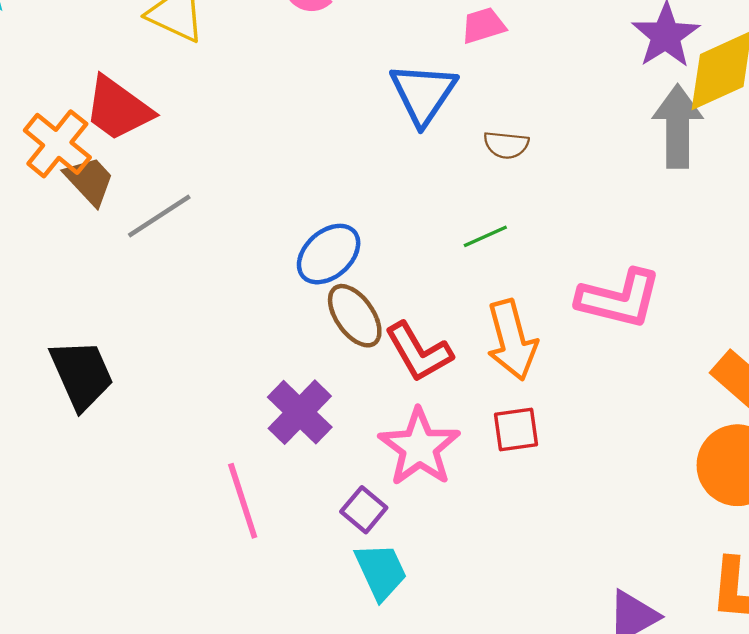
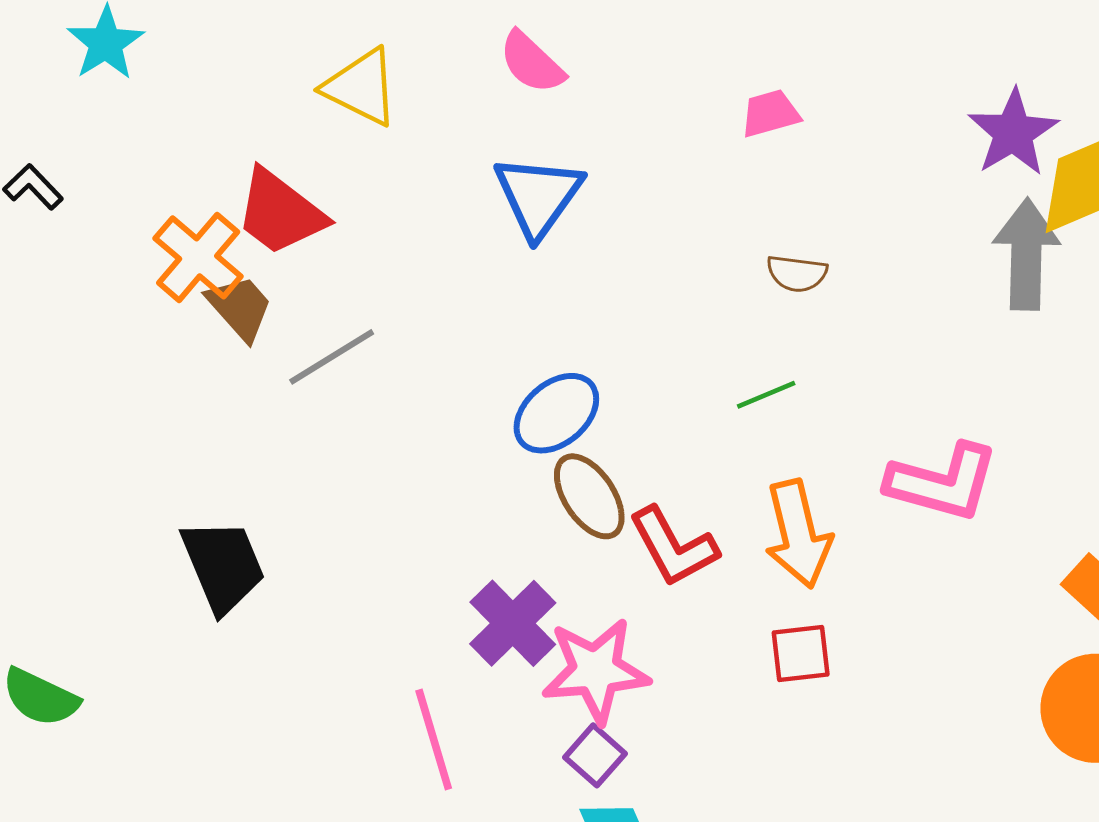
blue triangle: (423, 94) -> (538, 196), moved
pink star: (419, 447) -> (596, 671), moved, turned 30

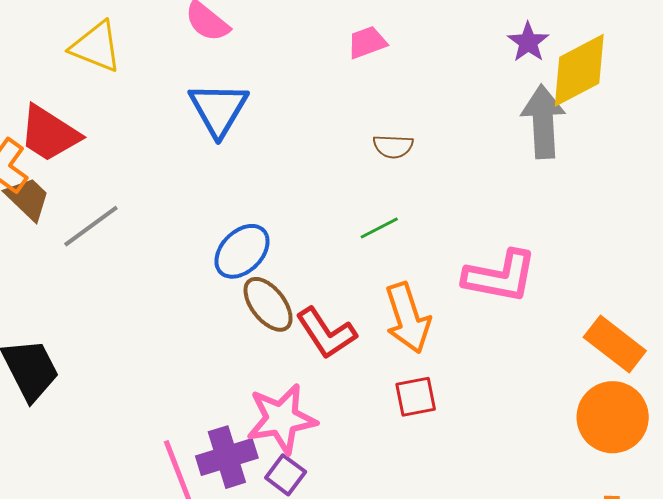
purple star: (1013, 133) -> (528, 42), size x0.7
purple cross: (513, 623) -> (227, 457), moved, turned 32

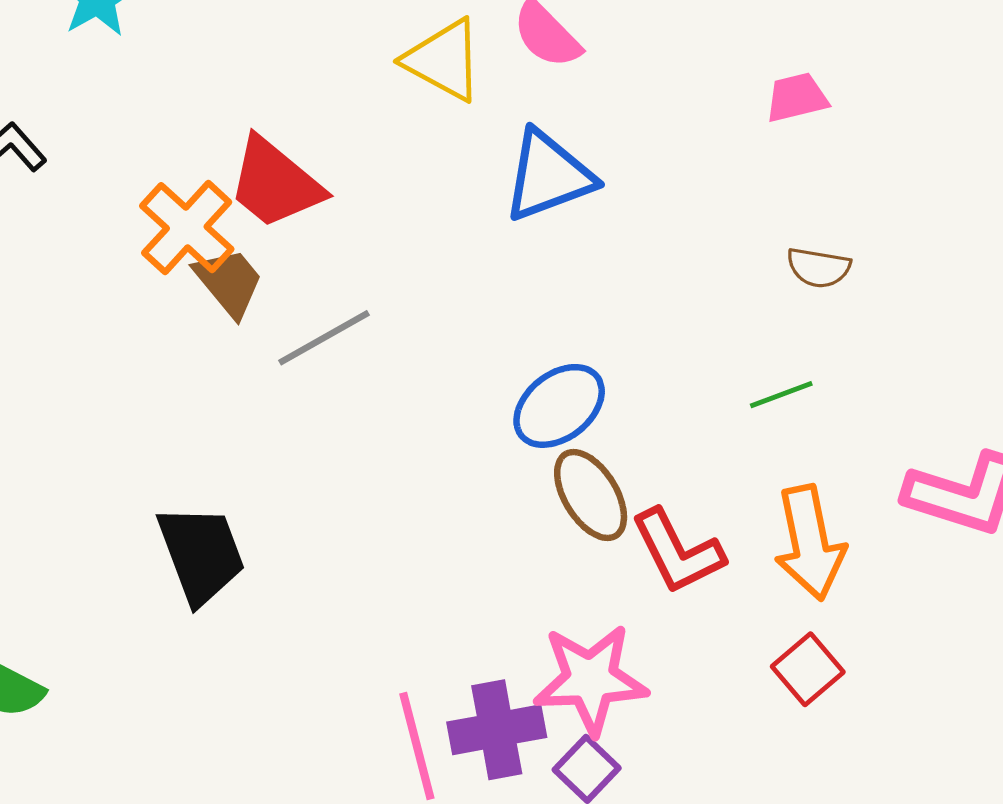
yellow triangle: (96, 47) -> (444, 60), moved
blue triangle: (218, 109) -> (548, 176), turned 32
red square: (416, 397) -> (808, 669), turned -36

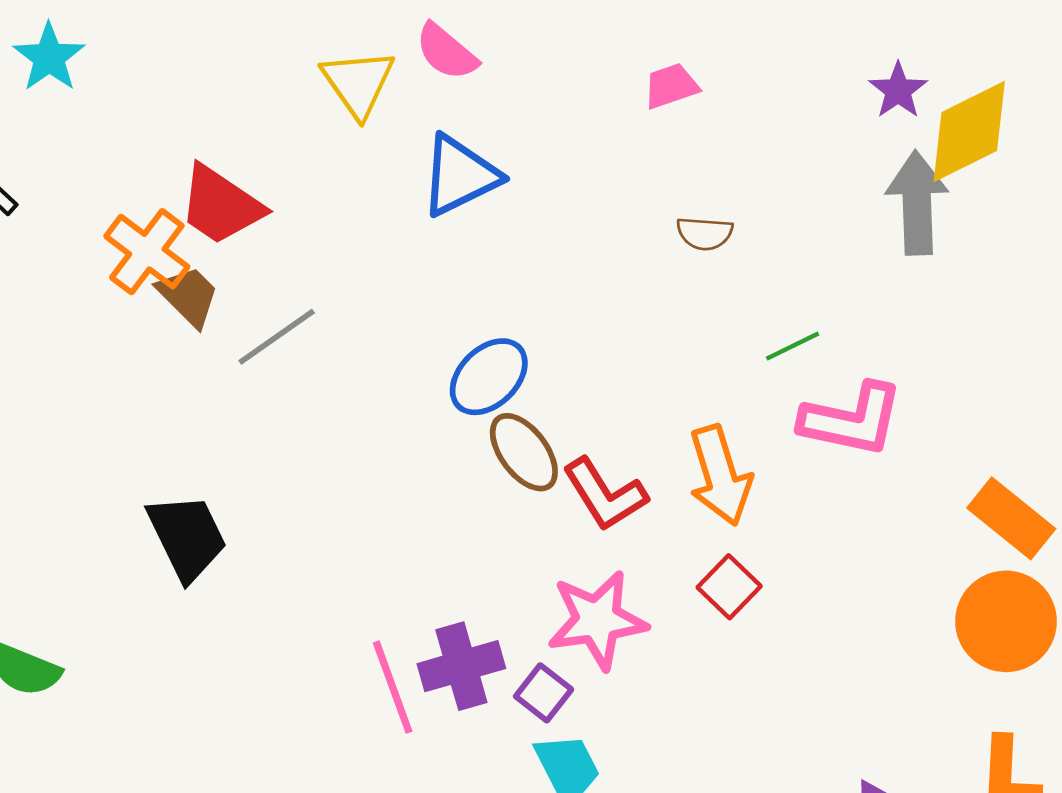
yellow triangle: (444, 60) -> (358, 83), turned 32
green line: (781, 395) -> (793, 346), moved
pink star: (590, 679) -> (597, 620), moved

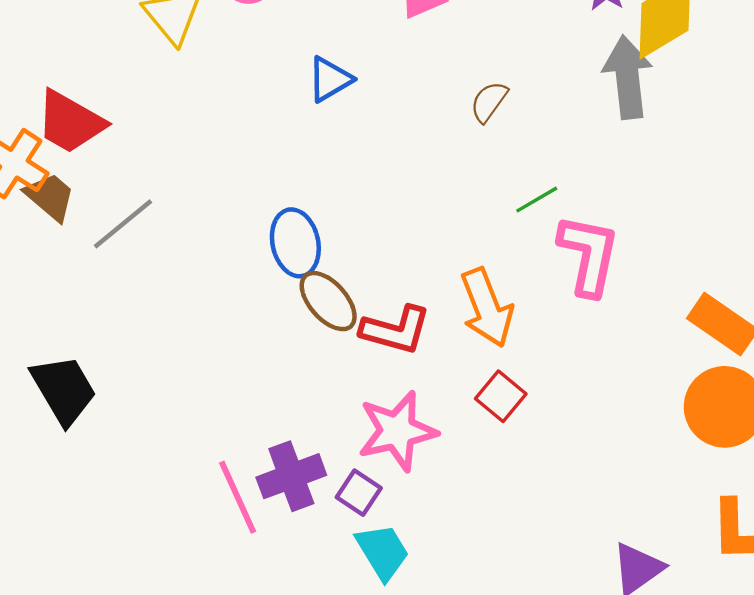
blue triangle: (460, 176) -> (330, 79), moved, size x0.7
brown semicircle: (705, 233) -> (489, 102), moved, turned 126
blue ellipse: (489, 377) -> (295, 243), turned -54
pink L-shape: (852, 420) -> (589, 255), turned -86
red L-shape: (605, 494) -> (396, 330), turned -38

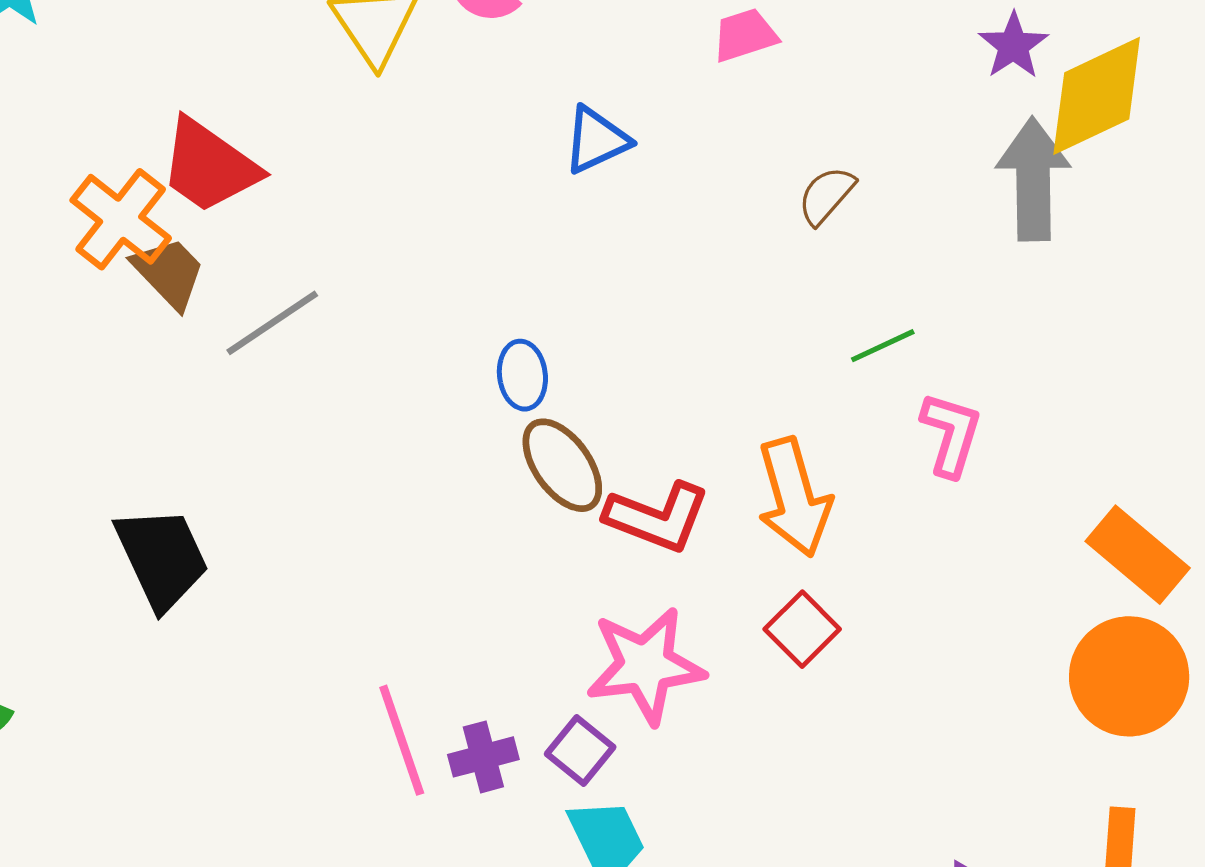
blue ellipse: (295, 243) -> (522, 375), size x0.7
pink L-shape: (589, 255) -> (951, 434), size x0.7
purple cross: (291, 476) -> (483, 757), moved, size x0.7

